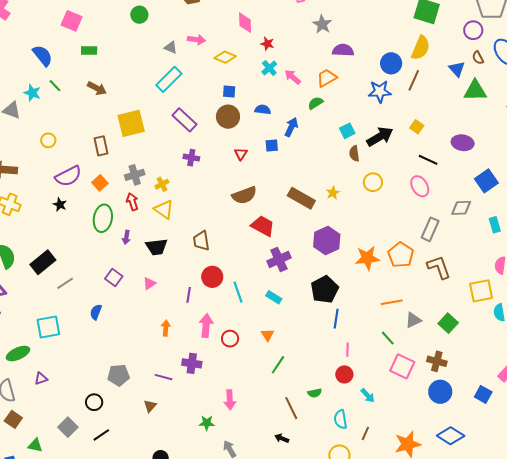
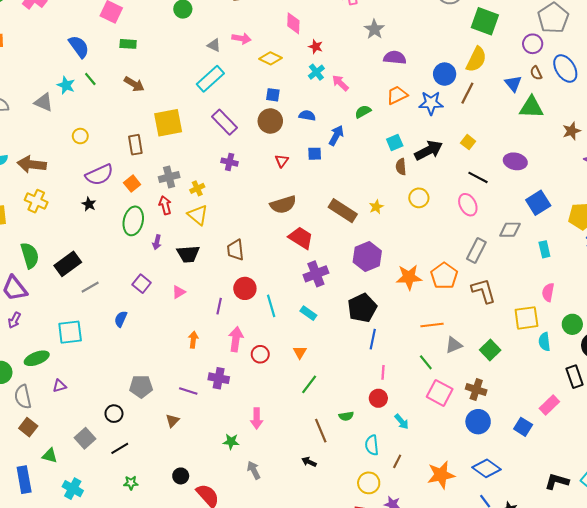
orange trapezoid: (327, 78) -> (397, 95), moved

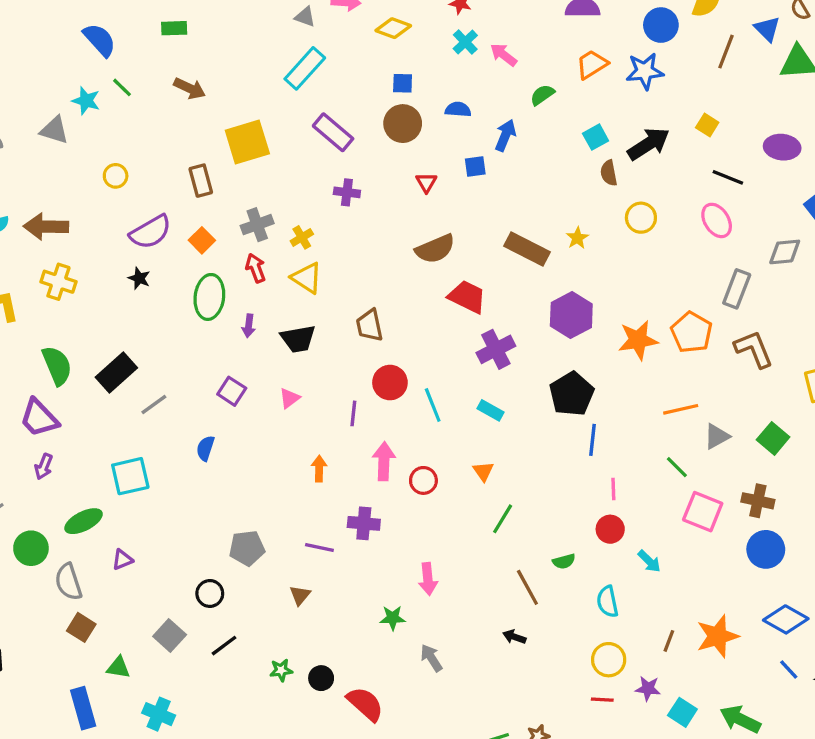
brown line: (467, 93) -> (726, 52), moved
brown line: (397, 461) -> (669, 641), moved
green star: (131, 483) -> (281, 670), moved

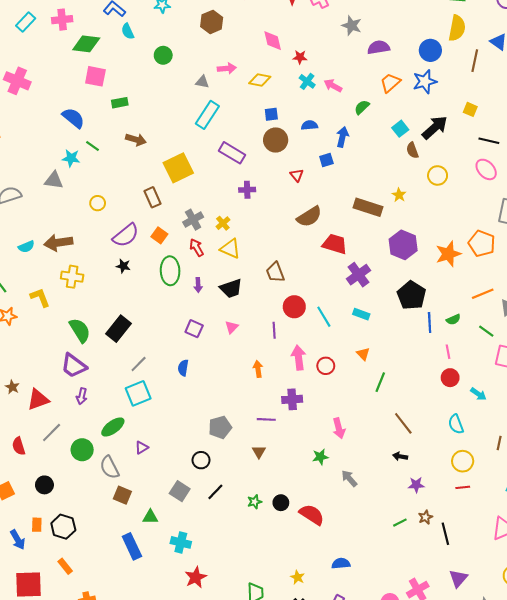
gray line: (154, 404) -> (139, 364), moved
green semicircle: (564, 561) -> (453, 319), moved
purple star: (648, 688) -> (416, 485), moved

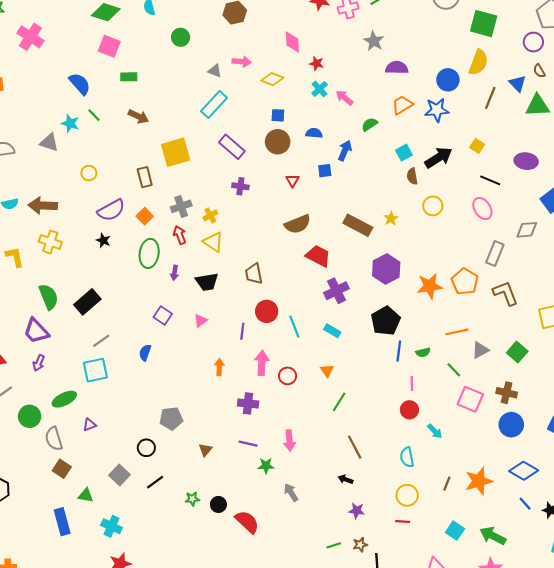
purple line: (266, 419) -> (248, 444), moved

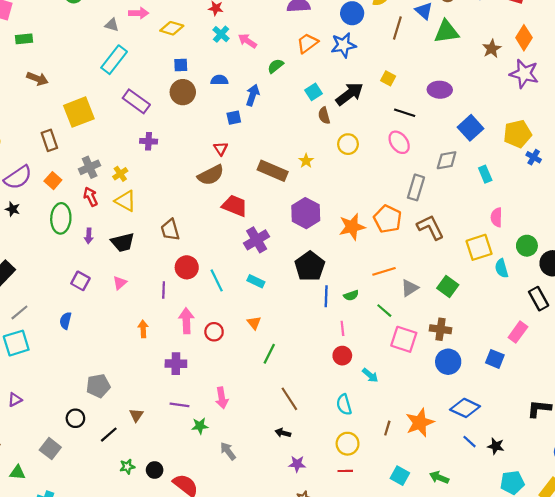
red triangle: (293, 181) -> (221, 149), moved
black line: (155, 482) -> (109, 435), moved
green arrow: (493, 536) -> (439, 477), size x0.7

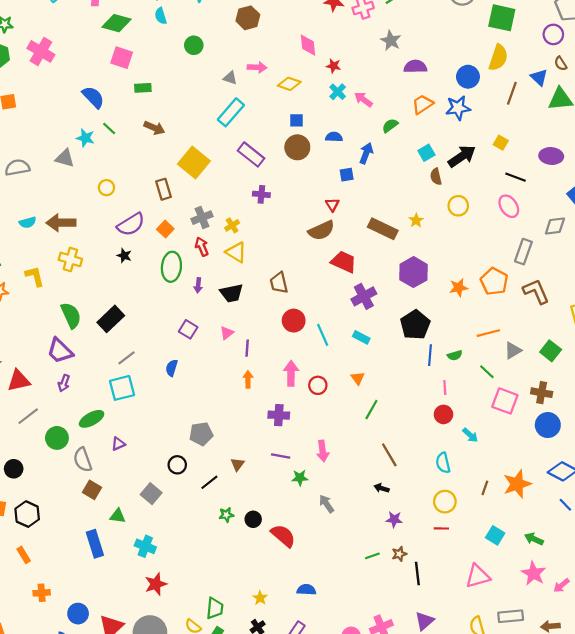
yellow square: (79, 112) -> (194, 163), turned -32
orange star: (352, 227) -> (459, 288), size x0.7
purple line: (164, 290) -> (247, 348), moved

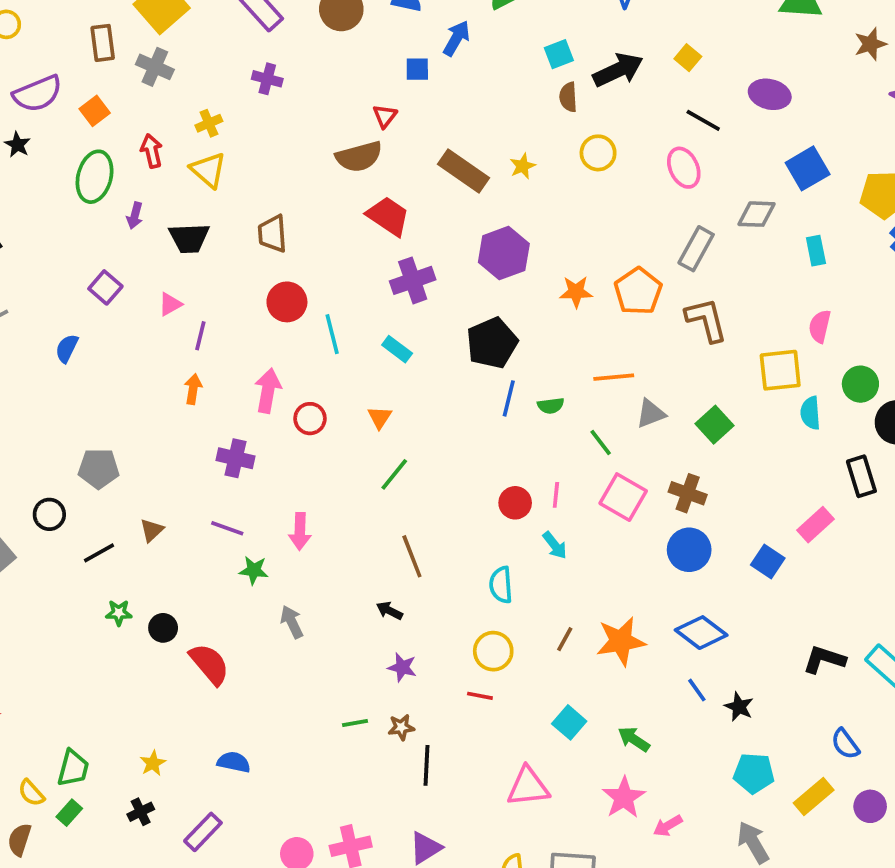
gray cross: (202, 218) -> (155, 67), moved, turned 36
pink line: (445, 388) -> (556, 495), moved

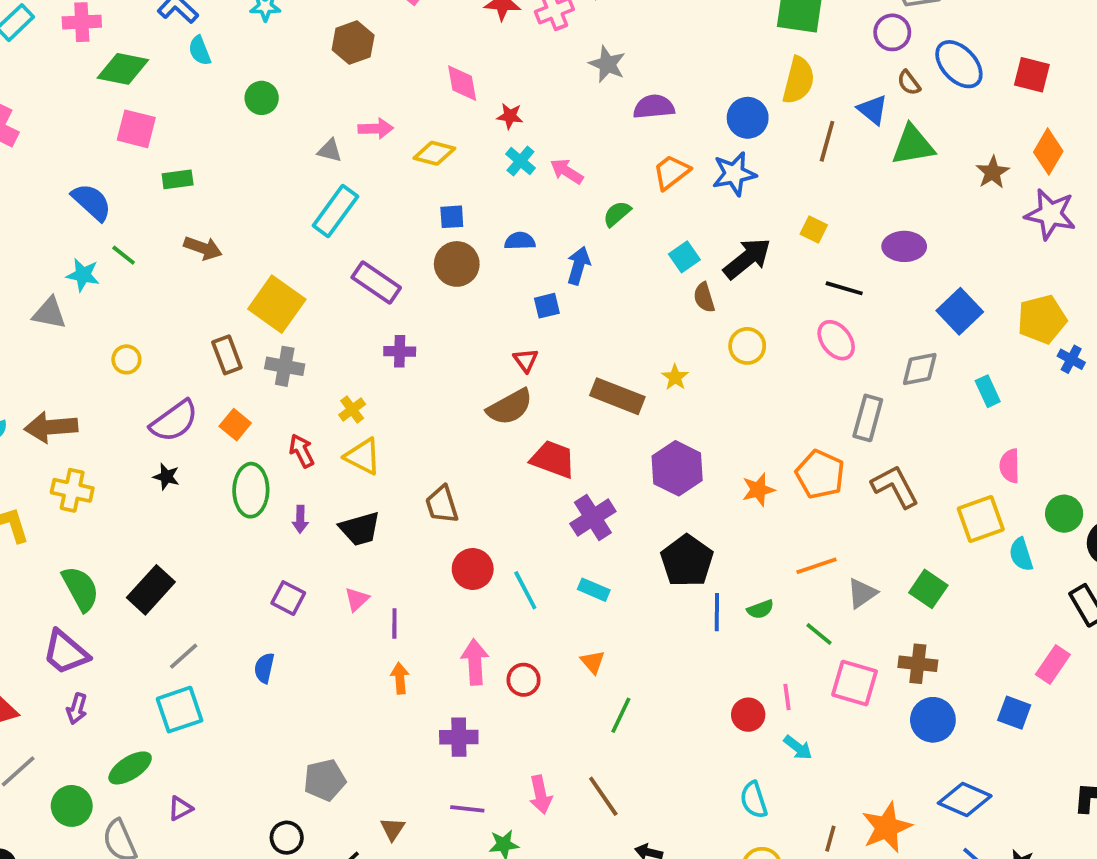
brown line: (412, 556) -> (603, 796), moved

